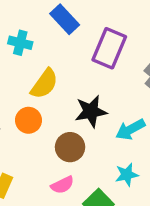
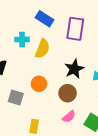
yellow semicircle: (44, 84) -> (42, 49), moved

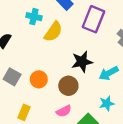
orange circle: (39, 84) -> (39, 79), moved

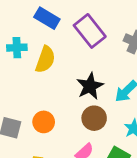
purple rectangle: (93, 19) -> (90, 31), turned -45
brown circle: (68, 86) -> (94, 118), moved

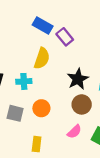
purple rectangle: (90, 31) -> (65, 37), moved, size x0.7
cyan cross: (17, 48) -> (24, 81), moved

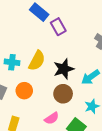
yellow semicircle: (42, 58) -> (37, 61), moved

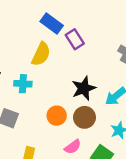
yellow semicircle: (37, 61) -> (41, 54), moved
orange circle: (24, 91) -> (57, 116), moved

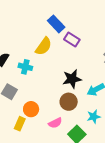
purple rectangle: (75, 39) -> (72, 39), turned -35
orange circle: (57, 116) -> (31, 109), moved

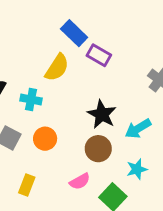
black star: (72, 79) -> (102, 114), turned -30
orange circle: (31, 109) -> (45, 139), moved

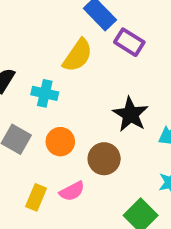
brown circle: (98, 149) -> (104, 159), moved
pink semicircle: (80, 181) -> (72, 191), moved

